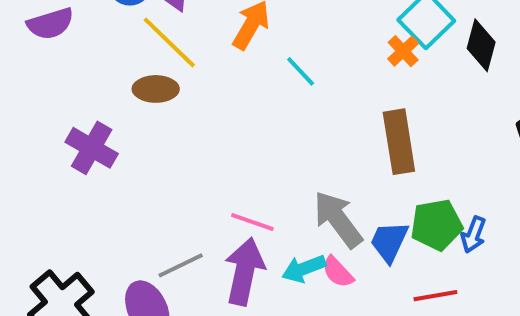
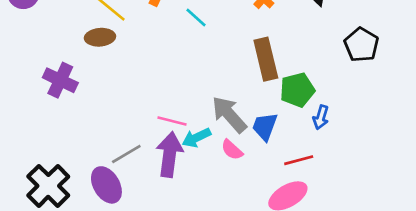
green pentagon: (437, 225) -> (297, 90), moved
cyan arrow: (304, 269) -> (196, 138), moved

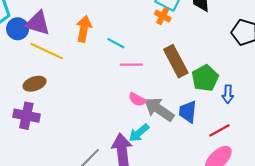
brown ellipse: (100, 37) -> (35, 84), moved
pink line: (172, 121) -> (131, 65), moved
pink semicircle: (232, 150) -> (137, 99), moved

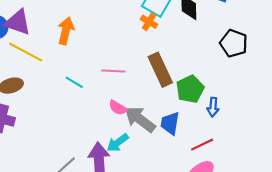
cyan line: (116, 43) -> (74, 82), moved

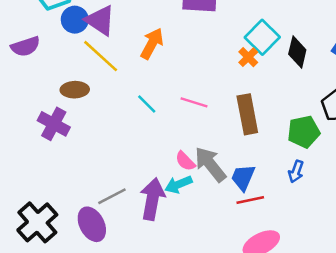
green pentagon: (190, 89) -> (304, 132), moved
pink semicircle: (118, 108) -> (185, 161), moved
red line: (202, 145) -> (250, 200), moved

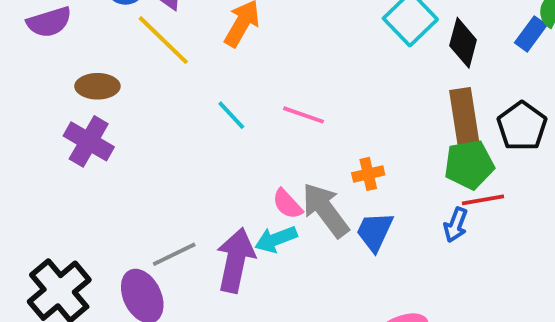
orange cross: (248, 57) -> (368, 174), moved, turned 30
brown ellipse: (75, 90) -> (97, 86), moved
brown rectangle: (247, 114) -> (465, 119), moved
red line: (250, 200) -> (483, 200), moved

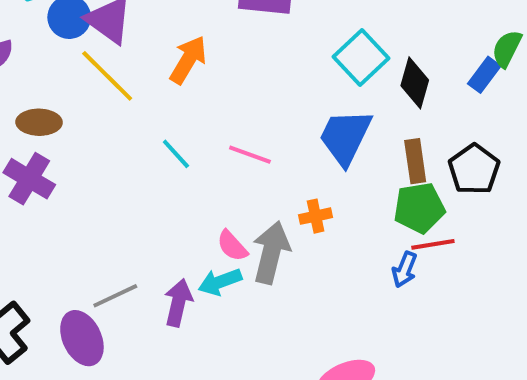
brown rectangle: (465, 119) -> (415, 161), size x0.7
gray arrow: (325, 210) -> (271, 253), turned 50
blue trapezoid: (375, 232) -> (345, 137), moved, size x1.4
purple arrow: (236, 260) -> (178, 303), size x0.7

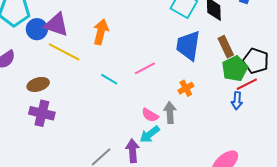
pink line: (250, 155) -> (145, 68), turned -30
black pentagon: (474, 169) -> (256, 61), moved
gray arrow: (271, 253) -> (170, 113), size x0.7

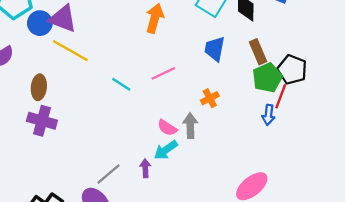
orange arrow: (101, 32) -> (155, 18), moved
blue trapezoid: (188, 46) -> (215, 49), size x0.7
brown ellipse: (38, 84) -> (39, 87), turned -70
red line: (247, 84) -> (281, 96), turned -45
purple arrow: (133, 151) -> (145, 168), size x0.7

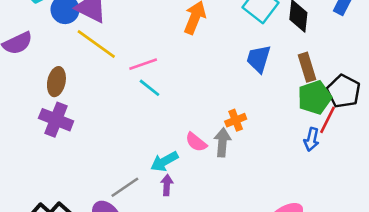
pink line: (163, 73) -> (143, 64), moved
orange cross: (210, 98) -> (236, 120), moved
cyan arrow: (166, 150) -> (164, 161), moved

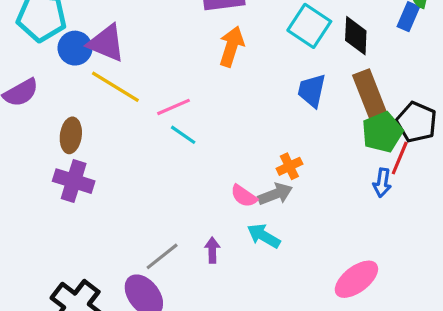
brown rectangle: (307, 67) -> (371, 96), size x1.5
gray arrow: (222, 142) -> (275, 194), turned 68
cyan arrow: (164, 161) -> (264, 236), moved, turned 64

